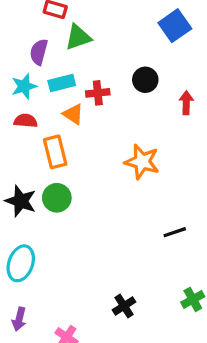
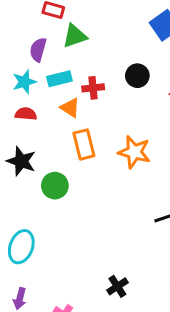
orange rectangle: (55, 152) -> (84, 144), moved
black star: (21, 201) -> (21, 161), moved

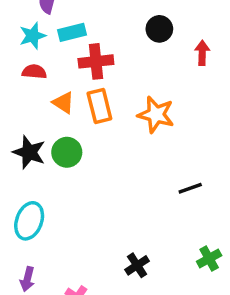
red cross: (93, 88) -> (96, 61), moved, size x1.4
orange triangle: (70, 108) -> (63, 103), moved
black star: (21, 161) -> (29, 152), moved

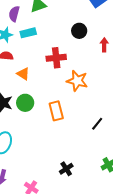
red cross: (96, 61) -> (56, 58), moved
orange rectangle: (99, 106) -> (56, 111), moved
black line: (190, 188) -> (97, 124), turned -32

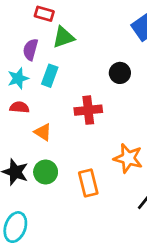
cyan rectangle: (28, 33) -> (50, 76), turned -56
orange star: (77, 81) -> (128, 158), moved

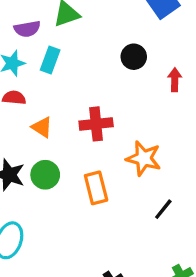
purple semicircle: (30, 50) -> (27, 29), turned -115
red cross: (88, 110) -> (96, 124), moved

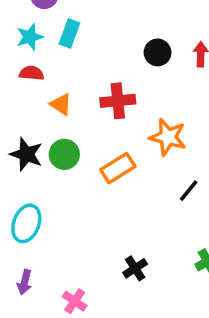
black circle: (134, 57) -> (158, 52), moved
orange rectangle: (96, 188) -> (118, 168), turned 72

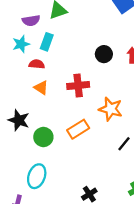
red semicircle: (31, 73) -> (37, 64), moved
green circle: (64, 154) -> (43, 137), moved
cyan ellipse: (26, 223) -> (37, 176), moved

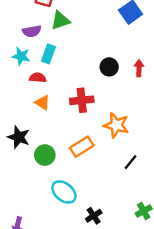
cyan star: (21, 44) -> (21, 56), turned 30
cyan ellipse: (37, 176) -> (64, 192), moved, turned -70

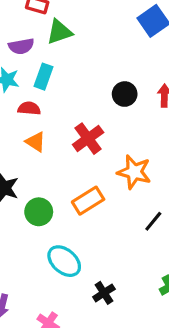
red cross: (82, 100) -> (88, 139), turned -30

